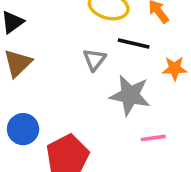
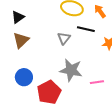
gray star: (130, 95) -> (71, 70), moved

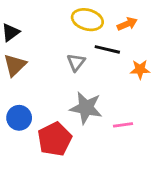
orange arrow: (100, 11) -> (127, 24), turned 104

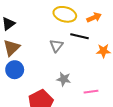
gray star: (86, 108) -> (64, 79), size x0.6
blue circle: (19, 118) -> (15, 70), moved

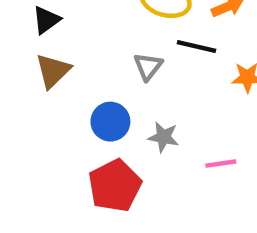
blue circle: (15, 70) -> (110, 122), moved

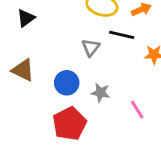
brown triangle: (53, 71) -> (23, 70), moved, turned -50
pink line: (221, 164) -> (137, 110), turned 66

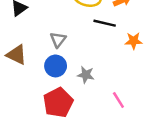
gray triangle: (91, 48) -> (58, 40), moved
pink line: (137, 110) -> (118, 100), moved

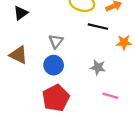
gray star: (86, 75) -> (98, 67), moved
pink line: (118, 100) -> (110, 96), turned -42

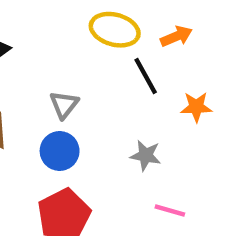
black line: (98, 27) -> (146, 76), turned 48

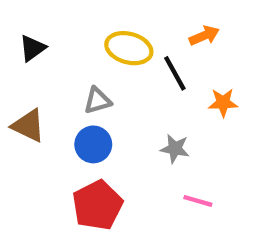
yellow ellipse: (115, 30) -> (129, 48), moved
gray triangle: (64, 105) -> (97, 100), turned 36

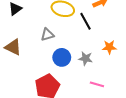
orange star: (223, 103) -> (109, 47), moved
blue circle: (93, 144) -> (62, 57), moved

